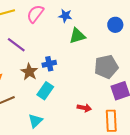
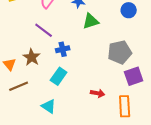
purple line: (16, 45) -> (44, 30), moved
brown star: (29, 72) -> (32, 57), moved
cyan triangle: (35, 121) -> (49, 106), turned -42

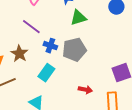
blue cross: (63, 49) -> (50, 46), turned 32
gray pentagon: (120, 52) -> (74, 50), moved

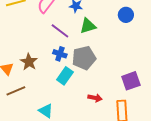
purple line: (31, 27) -> (60, 31), moved
cyan rectangle: (46, 73) -> (65, 76), moved

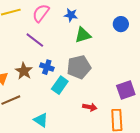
purple line: (60, 31) -> (35, 40), moved
blue cross: (60, 54) -> (47, 67), moved

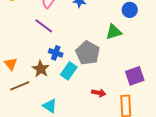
green triangle: (83, 35) -> (114, 32), moved
gray pentagon: (79, 67) -> (88, 53), turned -30
brown star: (24, 71) -> (41, 69), moved

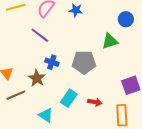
gray pentagon: (88, 53) -> (84, 62), turned -30
cyan rectangle: (69, 71) -> (69, 98), moved

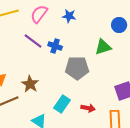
blue cross: (52, 62) -> (55, 46), moved

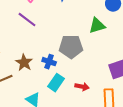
blue cross: (55, 46) -> (49, 62), moved

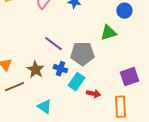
purple line: (27, 20) -> (53, 44), moved
cyan rectangle: (56, 83) -> (76, 82), moved

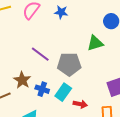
blue cross: (60, 69) -> (42, 89), moved

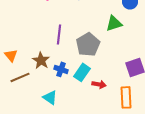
purple line: (40, 54) -> (59, 34), turned 60
gray pentagon: (69, 64) -> (88, 44), turned -30

